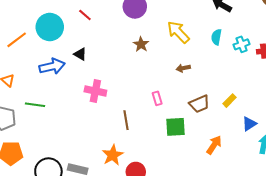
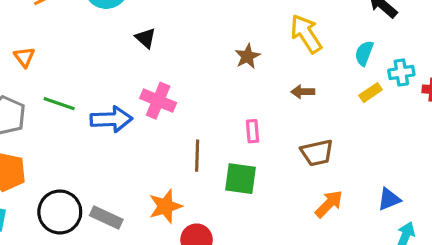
brown star: (141, 44) -> (247, 56), moved
blue arrow: (52, 66) -> (111, 119), moved
yellow rectangle: (229, 101) -> (371, 93), moved
green square: (176, 127) -> (240, 179), moved
orange arrow: (214, 145) -> (329, 204), moved

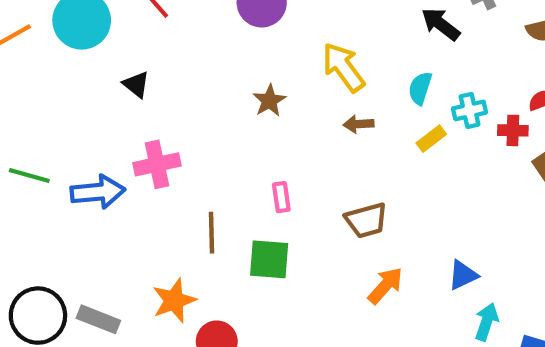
brown arrow: (303, 92) -> (359, 124), moved
pink cross: (158, 101) -> (157, 164), turned -32

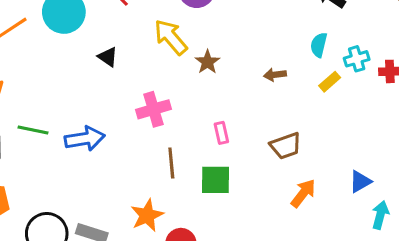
yellow arrow: (343, 67) -> (171, 37), moved
pink cross: (157, 164) -> (153, 109), moved

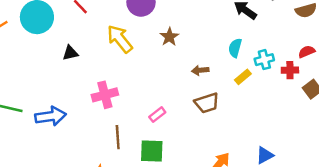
black triangle: (108, 57) -> (70, 53), turned -49
brown star: (207, 62) -> (169, 37), moved
pink rectangle: (221, 133) -> (157, 115), turned 63
brown trapezoid: (286, 146) -> (207, 103), moved

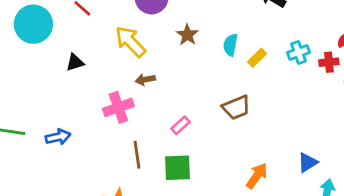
cyan semicircle: (235, 48) -> (230, 45), moved
brown arrow: (200, 70) -> (145, 80), moved
yellow rectangle: (243, 77) -> (257, 58), moved
blue arrow: (51, 116) -> (58, 137), size x0.7

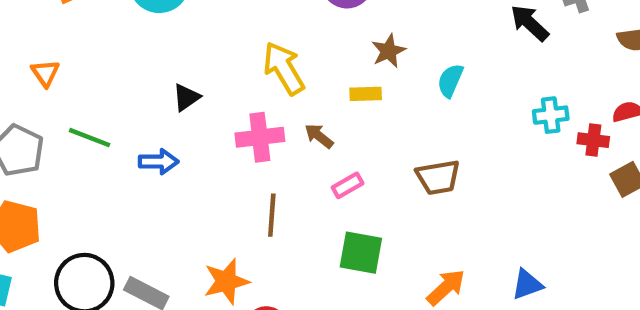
yellow arrow: (130, 42) -> (284, 68), moved
yellow rectangle: (257, 58) -> (366, 94), moved, turned 30
black triangle: (75, 62) -> (186, 97), moved, turned -30
brown arrow: (145, 80) -> (319, 136), moved, turned 36
green square: (177, 168) -> (361, 253), moved

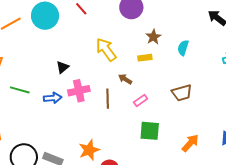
pink cross: (260, 137) -> (79, 91), moved
brown line: (272, 215) -> (108, 99), moved

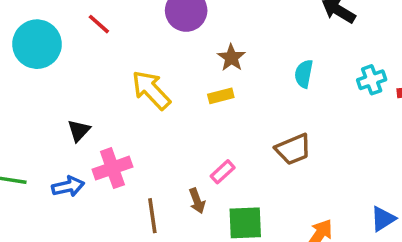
cyan semicircle: (183, 48) -> (304, 74), moved
brown arrow: (125, 79) -> (197, 201), moved, turned -136
brown line: (108, 99) -> (152, 216), moved

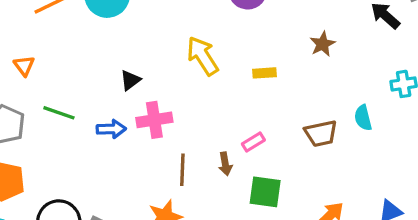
brown star: (231, 58) -> (323, 44), moved
cyan semicircle: (304, 74) -> (363, 118), moved, turned -35

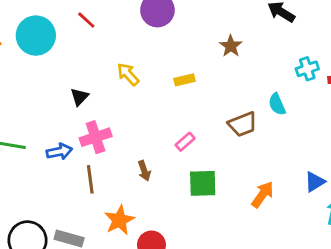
yellow arrow: (203, 56) -> (128, 74), size x0.7
black triangle: (130, 80) -> (79, 97), moved
brown arrow: (225, 164) -> (144, 171), moved
brown line: (182, 170) -> (90, 179), moved

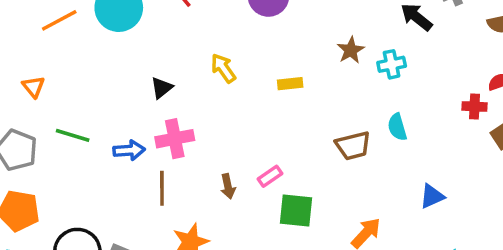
cyan cross: (307, 69) -> (392, 64), moved
pink rectangle: (185, 142) -> (270, 176), moved
blue triangle: (315, 182) -> (432, 196), moved

